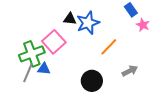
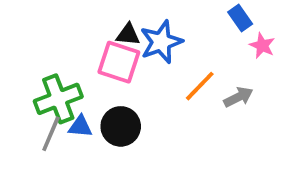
pink square: (54, 42) -> (119, 62), moved, turned -30
gray arrow: (130, 71) -> (238, 97), moved
black circle: (92, 81) -> (121, 126), moved

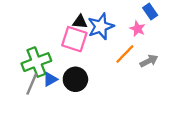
pink star: (262, 46) -> (137, 29), moved
blue triangle: (80, 126) -> (50, 79), turned -35

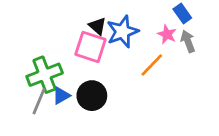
black triangle: (80, 22) -> (97, 26), turned 35
gray arrow: (149, 61) -> (188, 41), moved, turned -84

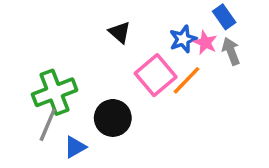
blue star: (122, 32) -> (183, 39), moved, size x0.7
pink square: (90, 47) -> (156, 75), moved, turned 32
blue triangle: (61, 96) -> (75, 147), moved

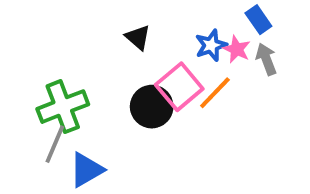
black circle: (113, 118) -> (152, 107), moved
blue triangle: (75, 147) -> (86, 170), size x1.4

